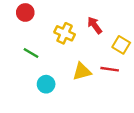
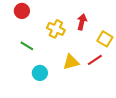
red arrow: (95, 25) -> (82, 22), turned 49
red line: (110, 69) -> (95, 60), turned -42

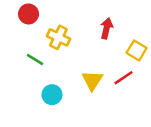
yellow cross: (56, 29) -> (58, 37), moved
yellow triangle: (71, 62) -> (92, 80), turned -42

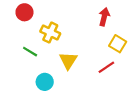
red arrow: (107, 28) -> (104, 17), moved
yellow triangle: (92, 80) -> (68, 61), moved

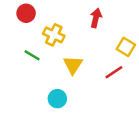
red arrow: (104, 17) -> (96, 18), moved
cyan circle: (45, 82) -> (57, 99), moved

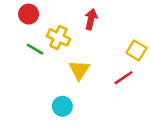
red arrow: (96, 18) -> (91, 19), moved
green line: (32, 55) -> (35, 49), moved

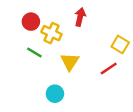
red circle: (29, 14) -> (31, 22), moved
green line: (35, 49) -> (34, 52), moved

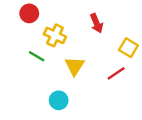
red arrow: (80, 17) -> (97, 23), moved, turned 144
red circle: (31, 22) -> (29, 13), moved

